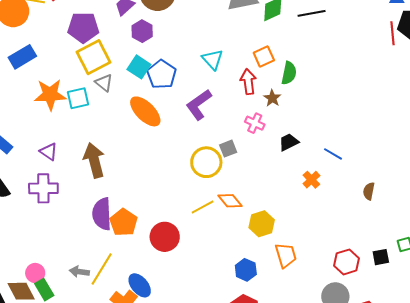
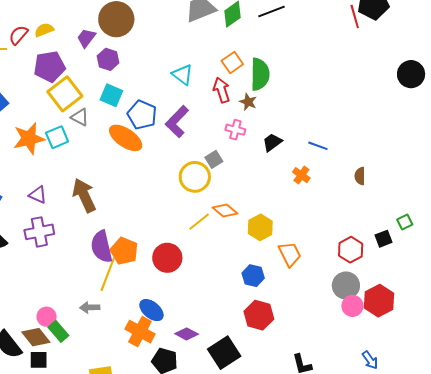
green semicircle: (289, 73) -> (260, 74), size x1.4
blue pentagon: (162, 74) -> (142, 115), moved
yellow line: (102, 269) -> (108, 274), moved

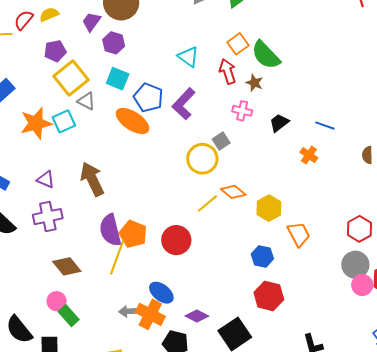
purple pentagon: (49, 67) -> (55, 51), size x0.7
green semicircle: (260, 74) -> (266, 55), turned 136
gray arrow: (90, 307) -> (129, 311), moved
brown diamond: (36, 337) -> (67, 266), moved

